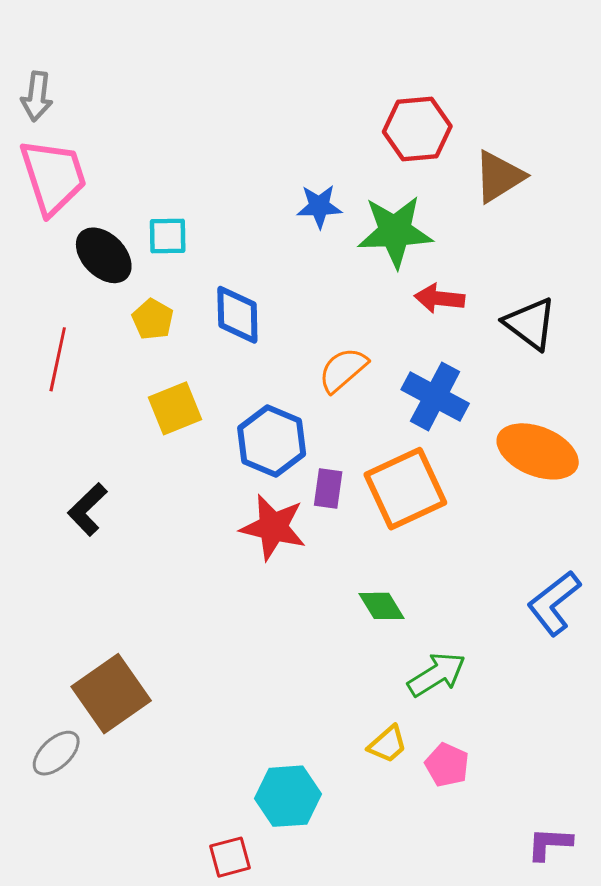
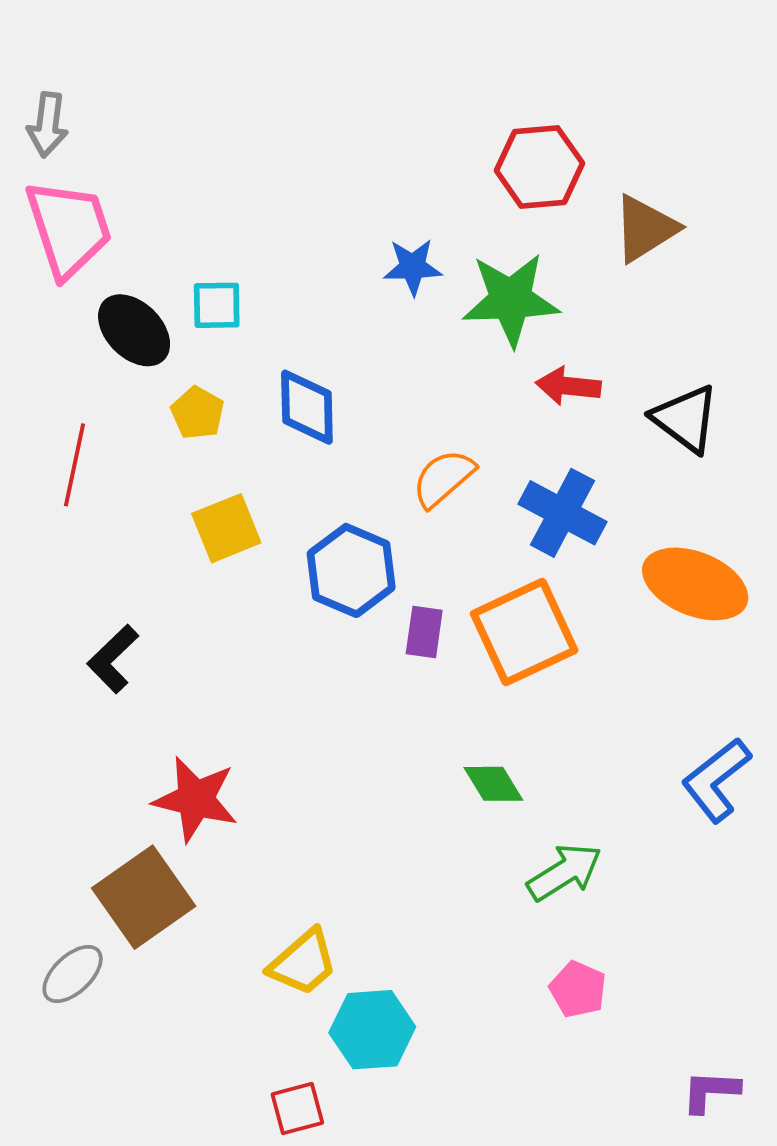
red star: (273, 527) -> (196, 799), moved
yellow trapezoid: (388, 744) -> (303, 962), moved, size x1.4

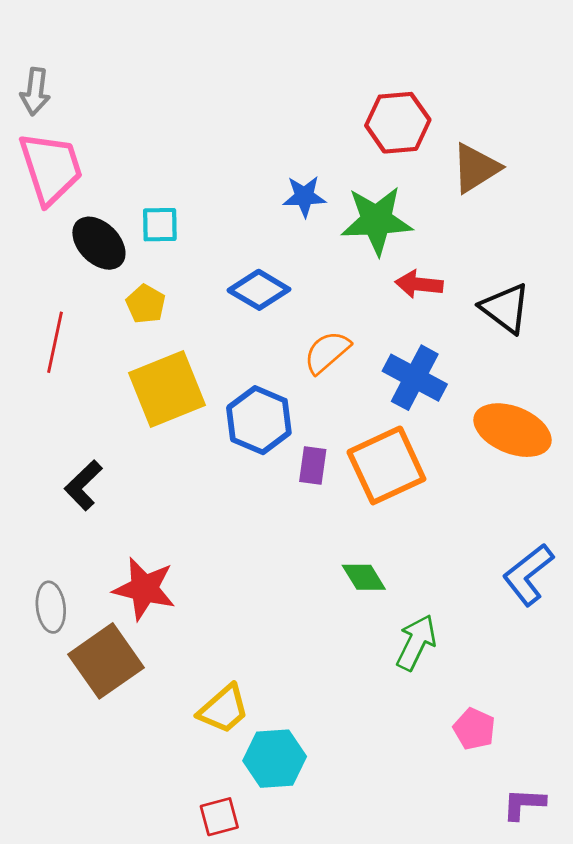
blue diamond: (307, 407) -> (259, 290), moved, turned -58
yellow square: (226, 528) -> (167, 389), size x1.5
green arrow: (564, 872) -> (416, 643), turned -32
gray ellipse: (73, 974) -> (51, 607), moved, turned -54
pink pentagon: (578, 989) -> (474, 729), moved

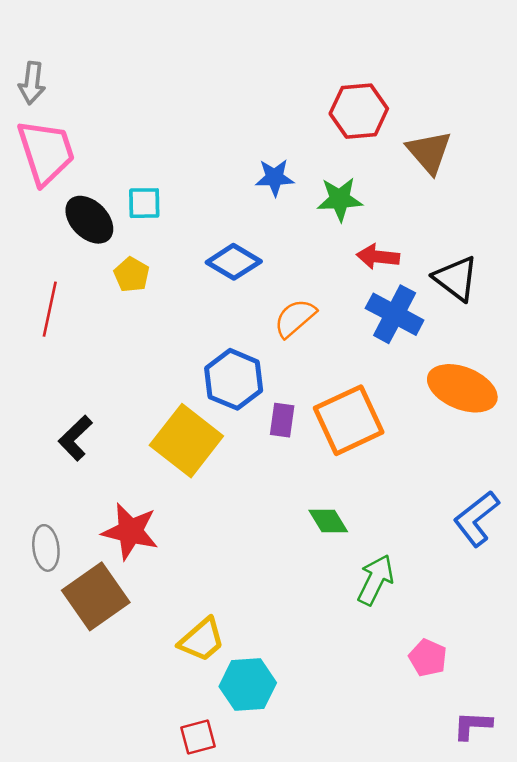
brown triangle: (476, 168) -> (429, 152), turned -39
green star: (377, 220) -> (340, 199), size x0.7
blue cross: (415, 378) -> (395, 314), moved
yellow square: (167, 389) -> (186, 441), moved, turned -30

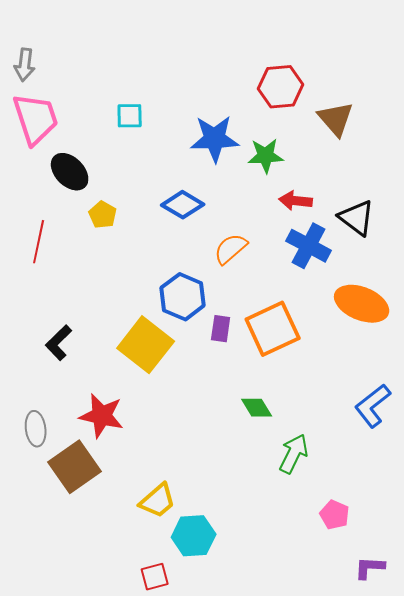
blue star: (275, 178) -> (215, 139), size x1.6
cyan square: (144, 203) -> (130, 116), moved

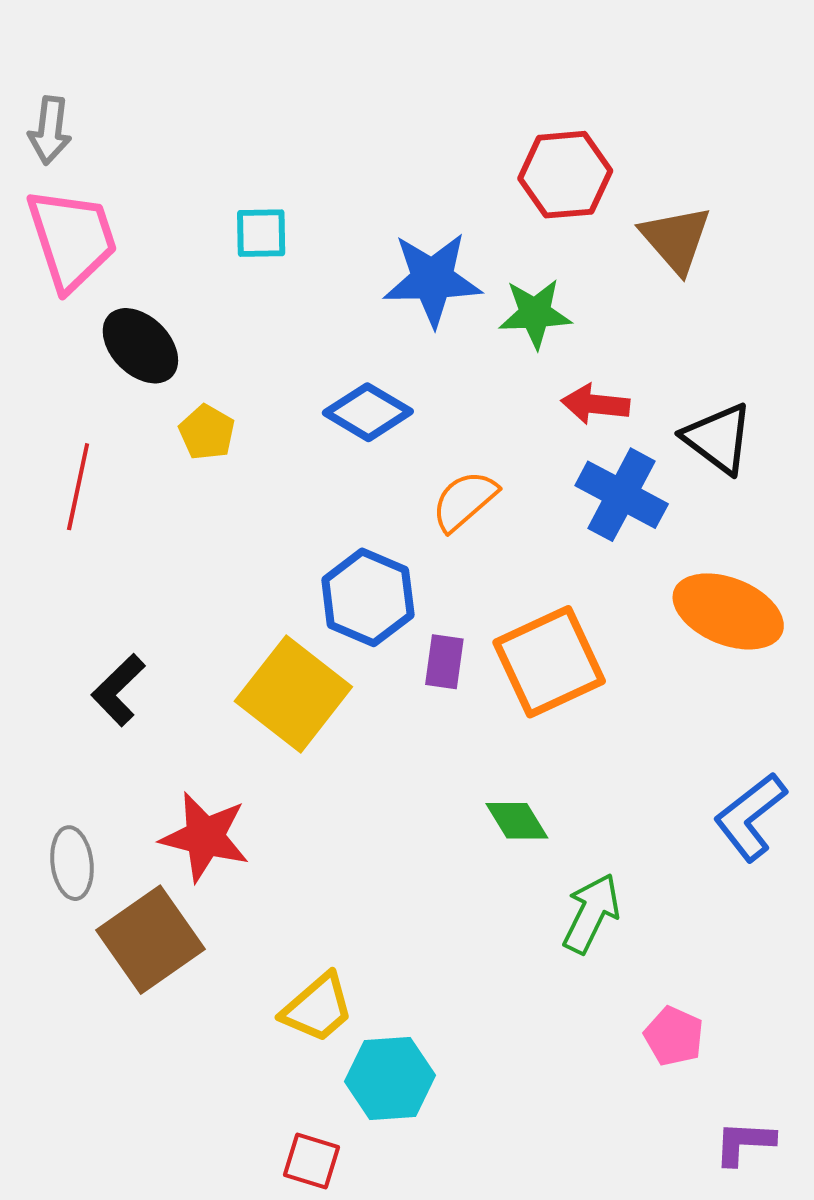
red square: (155, 577) -> (312, 1161), turned 32

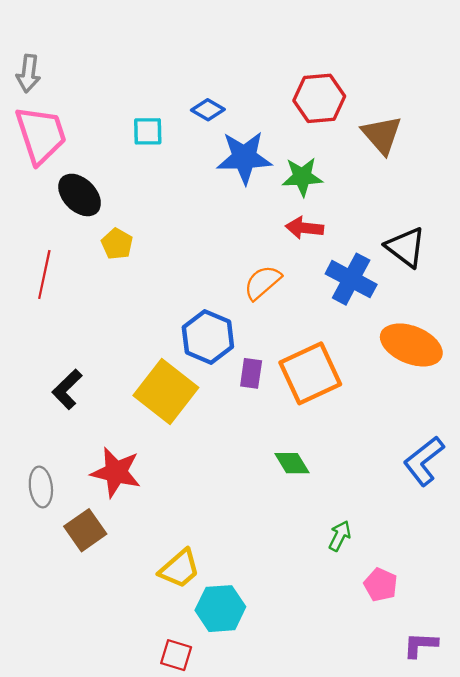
red arrow: (595, 404) -> (305, 228), moved
blue diamond: (368, 412) -> (208, 110), moved, size x0.7
green arrow: (591, 913) -> (340, 536), moved, size x0.7
brown square: (150, 940) -> (85, 530), size x0.7

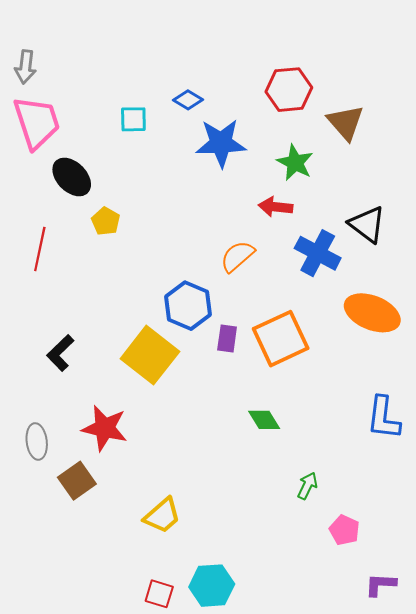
green star: (302, 177) -> (295, 163), moved, turned 30
blue L-shape: (424, 461) -> (384, 418), turned -45
cyan hexagon: (220, 609) -> (212, 586), moved

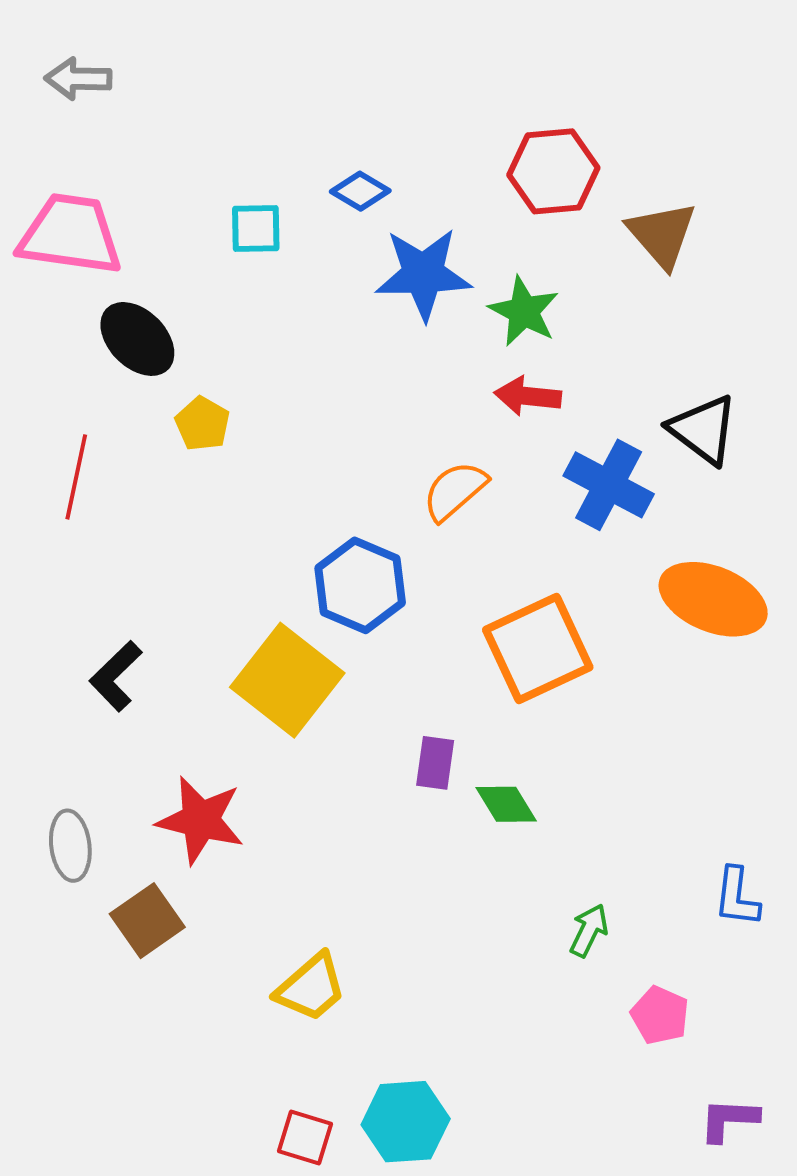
gray arrow: (25, 67) -> (78, 79), moved, turned 84
pink trapezoid: (37, 122) -> (70, 234), turned -64
green star: (295, 163) -> (524, 311), moved
purple rectangle: (227, 339) -> (435, 763), moved
blue L-shape: (384, 418) -> (737, 897), moved, size x0.7

